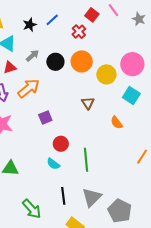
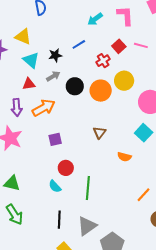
pink line: (113, 10) -> (141, 45), turned -48
black star: (30, 25) -> (55, 55), moved
yellow circle: (106, 74) -> (124, 81), moved
orange semicircle: (117, 123) -> (124, 157), turned -48
green arrow: (32, 209) -> (14, 214), moved

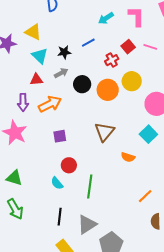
brown triangle: (100, 133) -> (104, 132), size x1.5

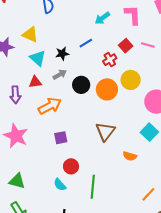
purple arrow: (23, 102) -> (15, 95), moved

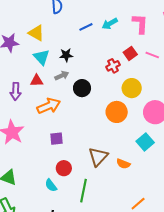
blue line: (86, 43) -> (86, 27), moved
orange circle: (107, 89) -> (117, 112), moved
brown triangle: (105, 131) -> (98, 157), moved

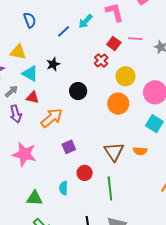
gray arrow: (62, 76) -> (12, 91), moved
red triangle: (37, 81) -> (33, 97), turned 32
cyan semicircle: (51, 185) -> (63, 188), moved, turned 56

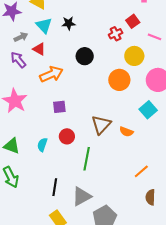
pink line: (135, 39) -> (155, 37), moved
purple arrow: (16, 114) -> (18, 60), turned 138

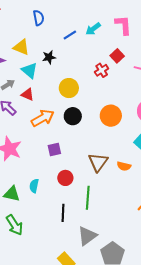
black star: (69, 23) -> (49, 57), moved
black circle: (85, 56) -> (73, 116), moved
yellow circle: (134, 56) -> (69, 88), moved
cyan semicircle: (42, 145) -> (34, 186), moved
black line: (55, 187) -> (63, 213), moved

